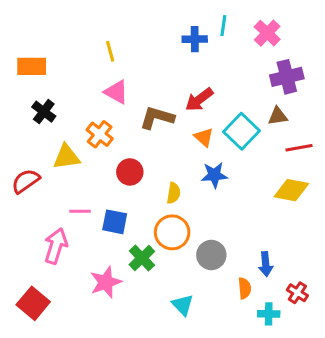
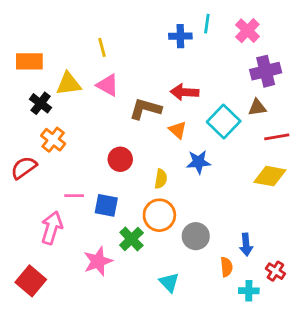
red arrow: (199, 100) -> (185, 92), turned 40
orange cross: (100, 134) -> (53, 140), moved
orange triangle: (204, 137) -> (178, 130), moved
yellow triangle: (66, 157) -> (68, 84), moved

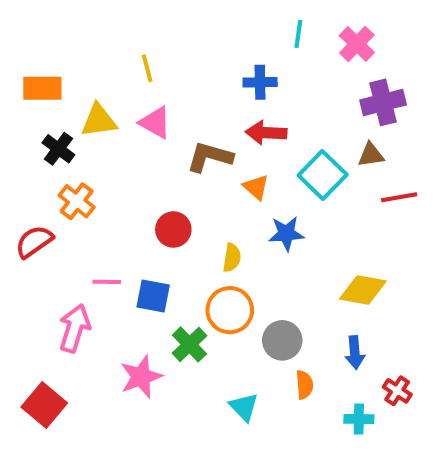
blue cross: (180, 36) -> (260, 82), moved
yellow diamond: (270, 176) -> (363, 290), moved
orange semicircle: (226, 267) -> (304, 385), moved

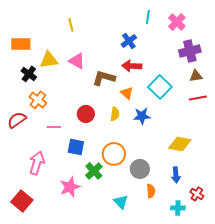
yellow line: (147, 68) -> (71, 25), moved
blue cross: (260, 82) -> (129, 41), turned -35
brown triangle: (371, 155) -> (196, 76), moved
yellow semicircle: (232, 258) -> (115, 114), moved
pink line: (107, 282) -> (54, 127), moved

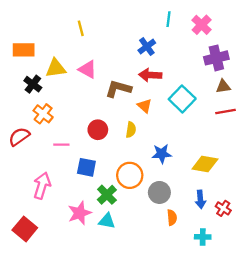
blue star: (142, 116) -> (162, 154), moved
red cross: (197, 194) -> (223, 208), moved
cyan triangle: (121, 202) -> (107, 221), moved, turned -35

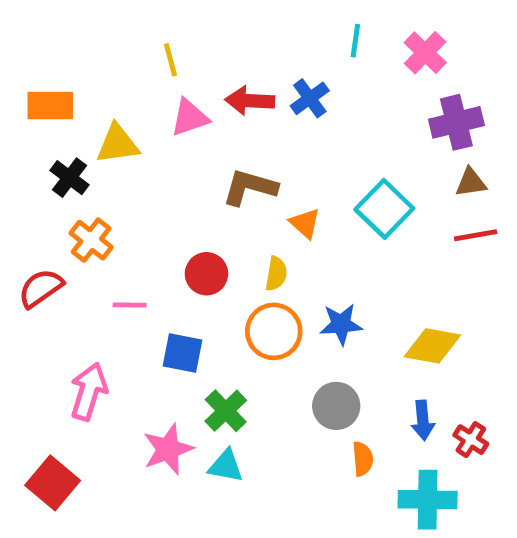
pink triangle: (88, 69) -> (190, 118), moved, turned -48
red arrow: (150, 75) -> (250, 101), moved
orange circle: (130, 175) -> (274, 331), moved
cyan cross: (203, 237) -> (428, 500), size x1.6

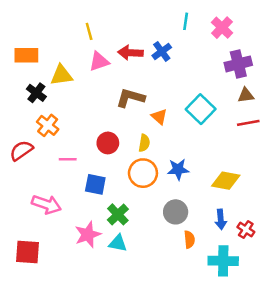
pink arrow: (89, 391) -> (46, 204), turned 92
red square: (53, 483) -> (28, 252), turned -36

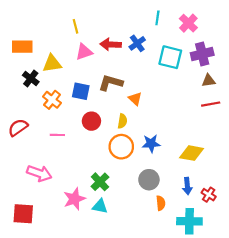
cyan square: (201, 109) -> (170, 57), moved, turned -30
orange cross: (48, 125) -> (52, 100), moved
blue square: (95, 184) -> (81, 91), moved

